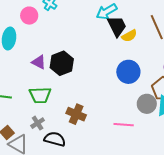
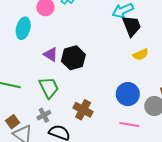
yellow semicircle: (129, 36) -> (141, 54), moved
blue circle: (128, 72) -> (128, 94), moved
green trapezoid: (40, 95) -> (49, 88), turned -120

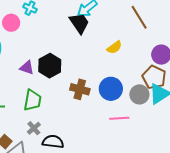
black trapezoid: (132, 26) -> (79, 23), moved
green trapezoid: (49, 88) -> (33, 100), turned 50
brown cross: (83, 110) -> (80, 89), moved

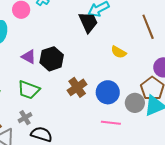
yellow semicircle: (114, 47) -> (119, 52), turned 56
brown cross: (80, 89) -> (77, 87), turned 30
green trapezoid: (33, 100) -> (29, 90), turned 90

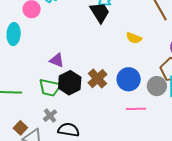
purple triangle: (29, 57) -> (57, 60), moved
black hexagon: (52, 59) -> (70, 83), moved

